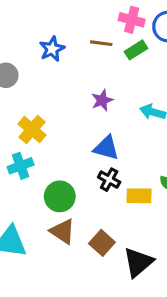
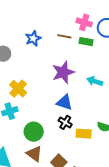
green rectangle: (136, 50) -> (86, 42), turned 40
purple star: (102, 100) -> (63, 72), size x1.6

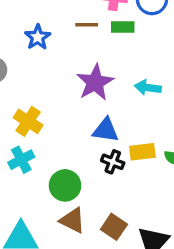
yellow rectangle: (84, 134) -> (142, 152), moved

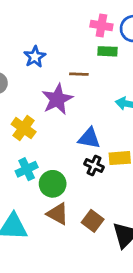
brown line: (87, 25) -> (79, 74), moved
purple star: (95, 82) -> (57, 99), moved
cyan cross: (21, 160) -> (27, 169), moved

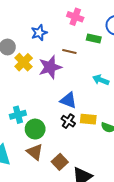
pink cross: (101, 26) -> (75, 17), moved
yellow cross: (24, 128) -> (24, 62), moved

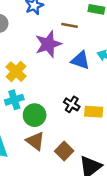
yellow cross: (24, 62) -> (16, 72), moved
blue triangle: (68, 100) -> (80, 60), moved
yellow rectangle: (88, 119) -> (94, 112), moved

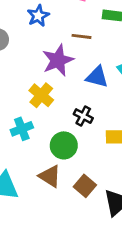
yellow cross: (16, 72) -> (41, 95), moved
black cross: (72, 104) -> (83, 116), moved
green circle: (35, 115) -> (64, 145), moved

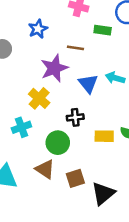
blue triangle: (97, 77) -> (88, 83), turned 35
black cross: (83, 116) -> (75, 117), turned -35
brown square: (85, 186) -> (75, 178), turned 30

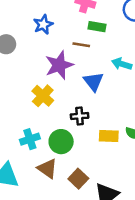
green rectangle: (103, 30) -> (97, 27), moved
cyan arrow: (115, 78) -> (122, 64), moved
cyan cross: (21, 127) -> (30, 139), moved
brown square: (75, 178) -> (78, 179), turned -30

